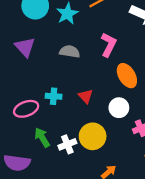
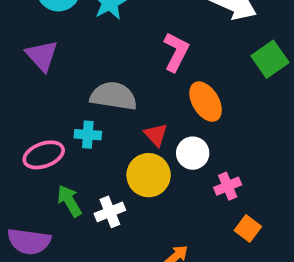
gray semicircle: (70, 52) -> (114, 96), moved, size x1.4
red triangle: (86, 96) -> (156, 135), moved
yellow circle: (93, 136) -> (149, 175), moved

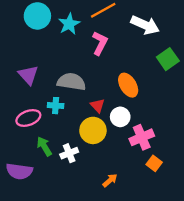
pink L-shape: (176, 52) -> (100, 43), moved
purple triangle: (42, 56) -> (28, 75), moved
pink cross: (228, 186) -> (142, 137), size x1.5

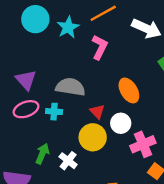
pink ellipse: (28, 118) -> (26, 109), moved
green arrow: (44, 146) -> (42, 154), turned 54
white cross: (69, 153) -> (68, 161), turned -30

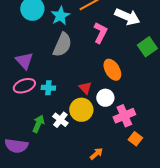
pink L-shape: (100, 47) -> (100, 33), moved
gray semicircle: (70, 87) -> (62, 45), moved, turned 105
white cross: (68, 161) -> (60, 120), moved

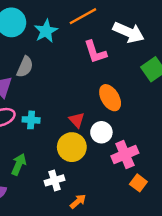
pink L-shape: (100, 33) -> (95, 52), turned 135
gray semicircle: (62, 45) -> (25, 67), moved, size x0.7
white cross: (60, 120) -> (55, 180), moved, turned 35
orange arrow: (96, 154) -> (78, 201), moved

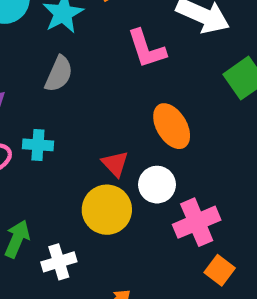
gray semicircle: (25, 67) -> (59, 74), moved
cyan cross: (31, 120) -> (38, 145), moved
white cross: (55, 180) -> (59, 262), moved

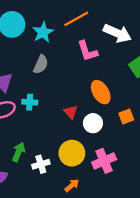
yellow circle: (107, 210) -> (72, 153), moved
pink cross: (197, 222) -> (104, 161), moved
orange square: (220, 270) -> (126, 117), moved, turned 32

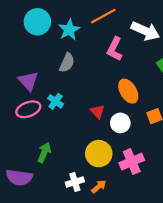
pink L-shape: (87, 51) -> (115, 49), turned 45
cyan cross: (30, 102) -> (56, 101), turned 32
white cross: (41, 164) -> (75, 182), moved

